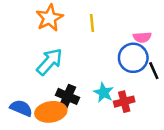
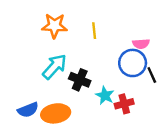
orange star: (50, 18) -> (54, 26), turned 30
black cross: (68, 96) -> (80, 80), moved
blue semicircle: (21, 108) -> (28, 110), turned 135

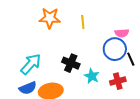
cyan arrow: (54, 67) -> (31, 64), moved
red cross: (124, 104) -> (118, 81), moved

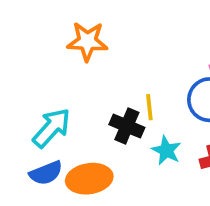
yellow line: (83, 22) -> (149, 107), moved

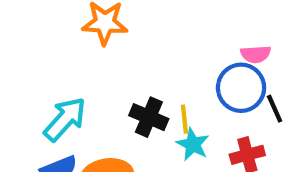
yellow line: (149, 107) -> (184, 119), moved

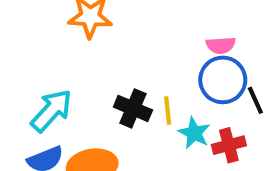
pink semicircle: (256, 54) -> (221, 45), moved
cyan star: (193, 144) -> (194, 133), moved

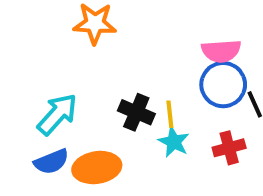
pink semicircle: (221, 45) -> (221, 51), size x1.4
cyan star: (194, 133) -> (174, 142), moved

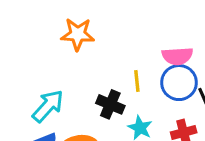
yellow line: (170, 114) -> (137, 81), moved

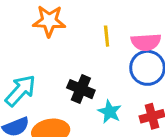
yellow line: (137, 81) -> (107, 36), moved

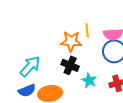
orange star: (49, 21) -> (71, 41), moved

